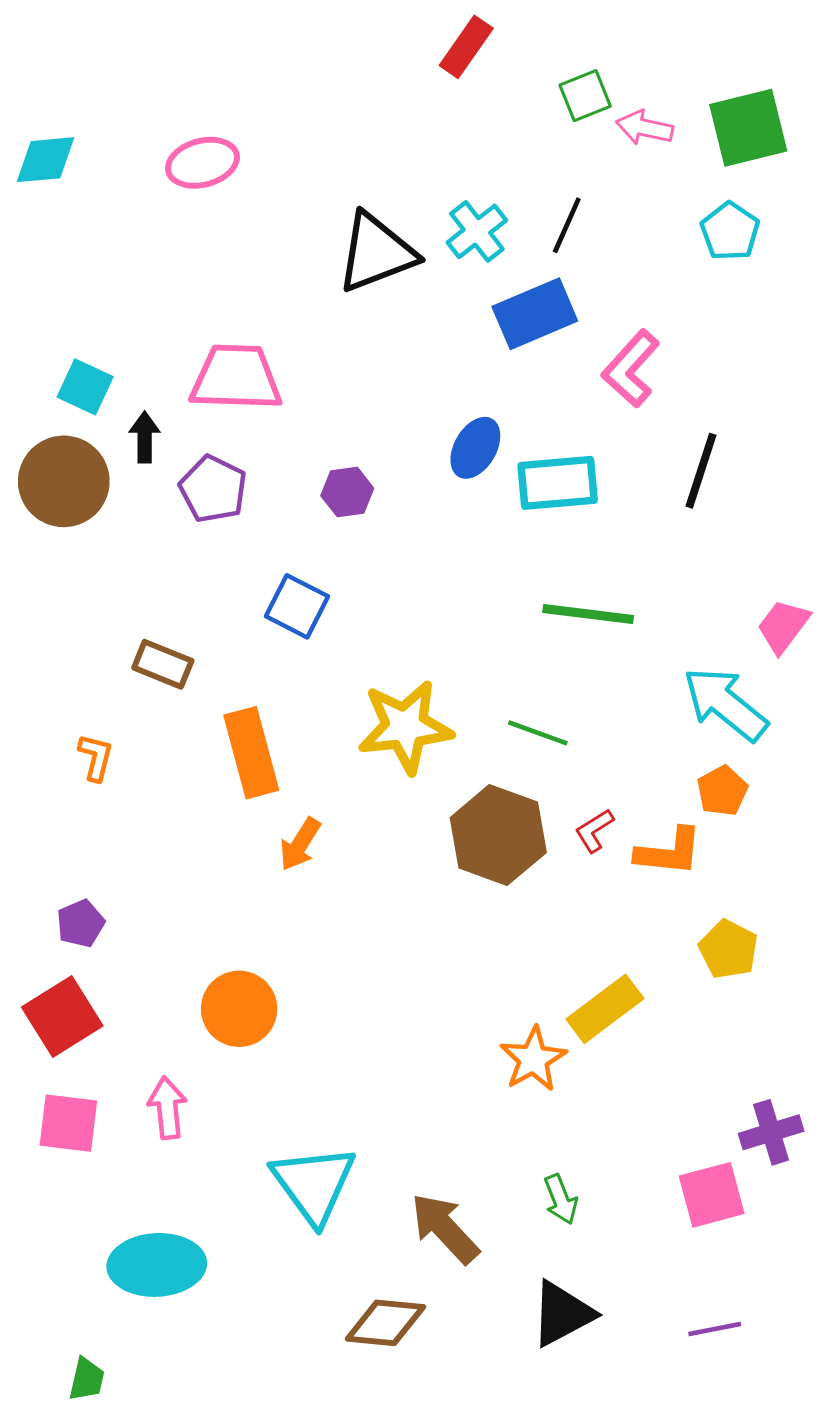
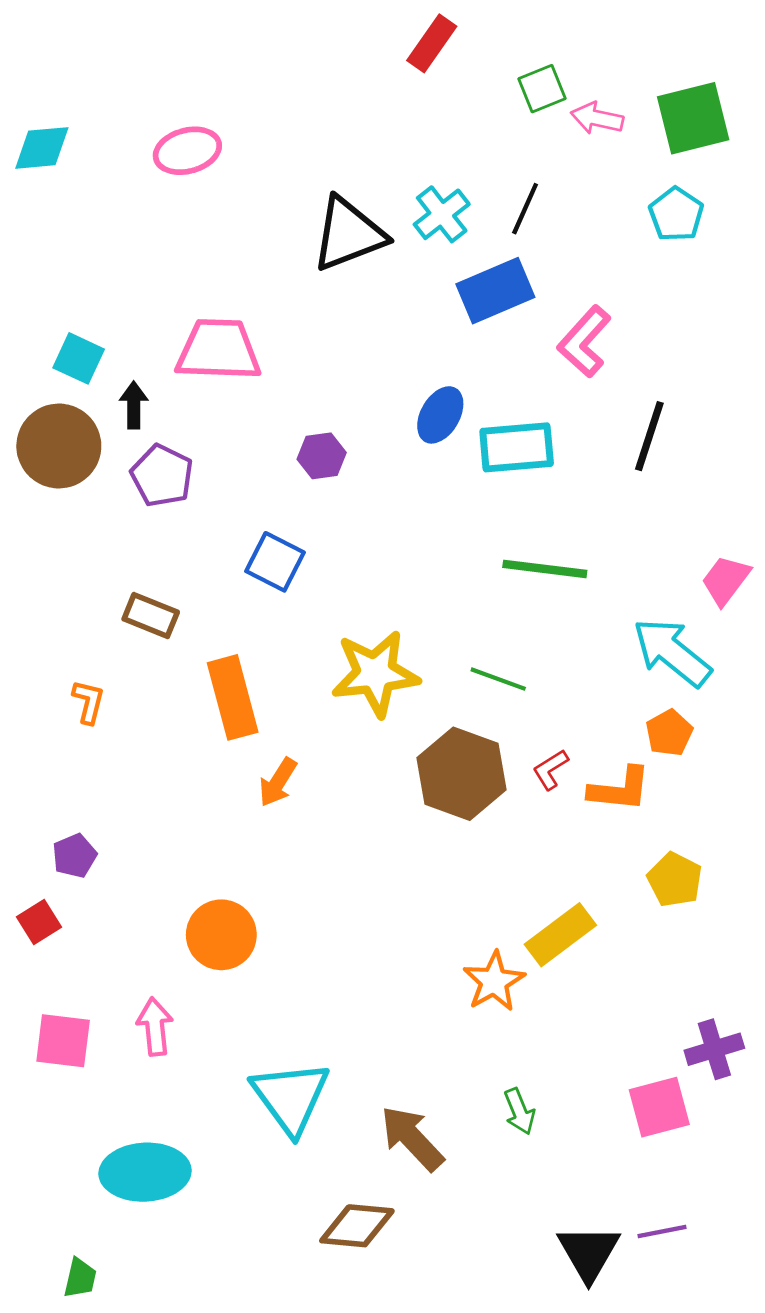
purple pentagon: (213, 489) -> (162, 476), moved
red square: (62, 1016) -> (39, 922), moved, size x0.6
black triangle: (562, 1314) -> (589, 1253), moved, turned -32

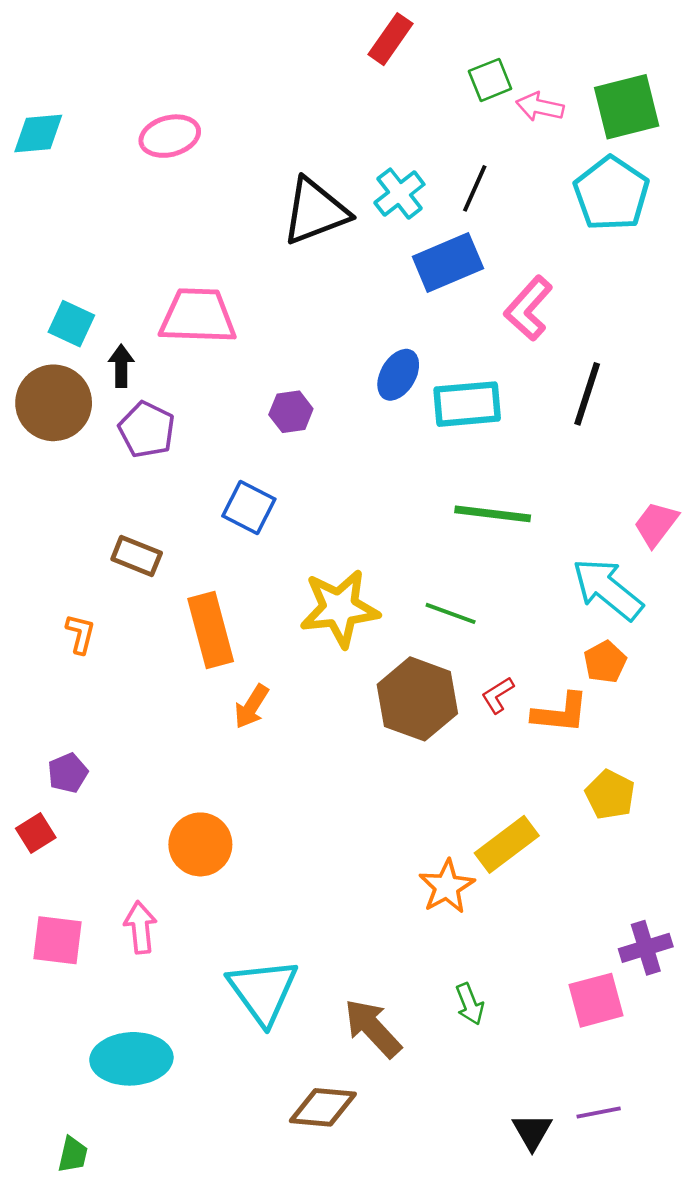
cyan pentagon: (676, 214) -> (611, 194), size x1.5
black triangle: (589, 1253) -> (532, 1132), size x0.7

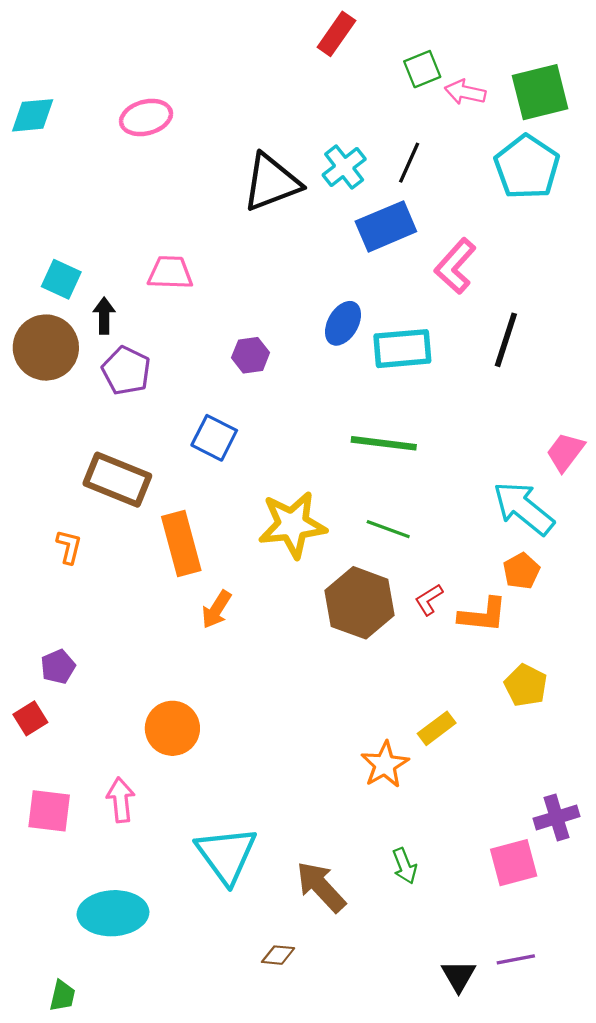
pink trapezoid: (198, 316) -> (170, 273), size x0.7
green line: (493, 514) -> (384, 443), moved
brown rectangle: (137, 556) -> (117, 480), size x1.5
yellow rectangle: (507, 844) -> (437, 728), size x0.7
brown diamond: (323, 1107) -> (278, 955), size x0.6

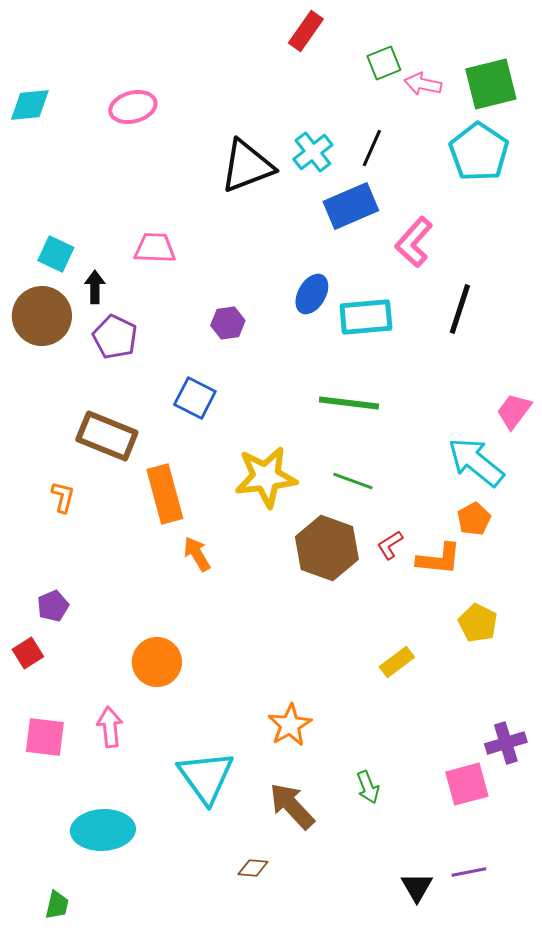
orange arrow: (216, 609) -> (197, 554), turned 117
orange star: (385, 765) -> (290, 725), moved

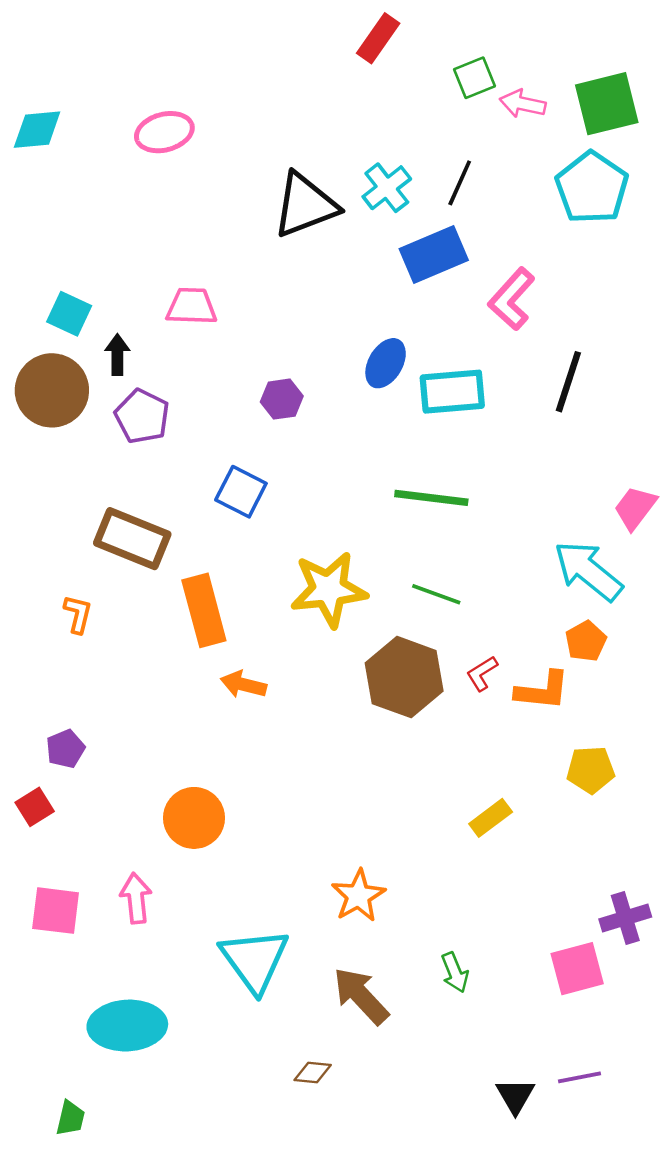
orange arrow: (197, 554) -> (243, 684), turned -45
yellow pentagon: (478, 623) -> (591, 770), turned -30

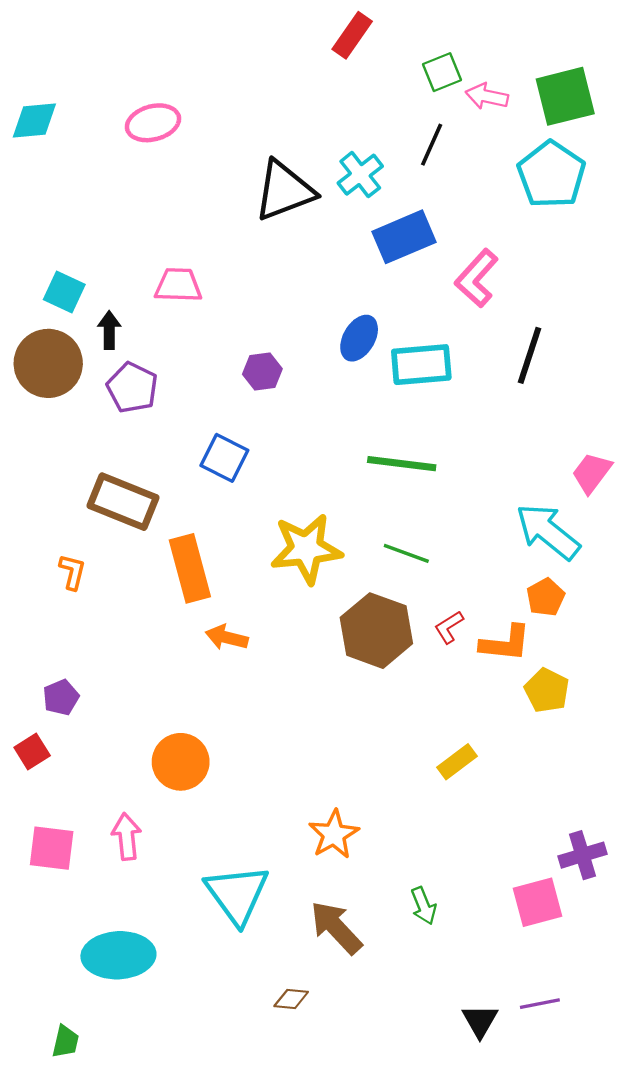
black line: (460, 183) -> (432, 145), moved
yellow pentagon: (591, 770) -> (547, 690), moved, turned 30

